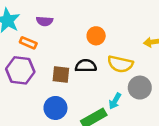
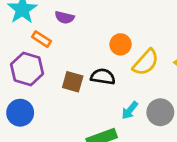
yellow semicircle: (120, 64) -> (146, 62), moved, turned -70
cyan arrow: (115, 101) -> (130, 110), moved
blue circle: (55, 108) -> (20, 113), moved

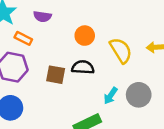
orange circle: (121, 44) -> (85, 36), moved
yellow semicircle: (146, 62) -> (121, 50), turned -68

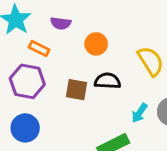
orange circle: (85, 36) -> (96, 44), moved

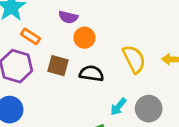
purple semicircle: (61, 23) -> (68, 17), moved
brown square: (76, 90) -> (58, 66), moved

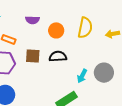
orange circle: (84, 38) -> (56, 30), moved
yellow semicircle: (134, 59) -> (85, 28), moved, turned 50

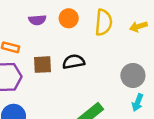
orange circle: (56, 30) -> (69, 18), moved
cyan arrow: (82, 76) -> (138, 102), moved

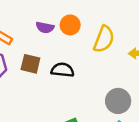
purple semicircle: (37, 20) -> (45, 27), moved

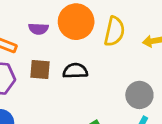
orange circle: (70, 25) -> (76, 22), size x1.6
purple semicircle: (45, 27) -> (38, 29), moved

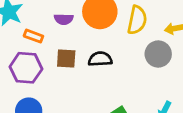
gray circle: (139, 95) -> (158, 54), moved

